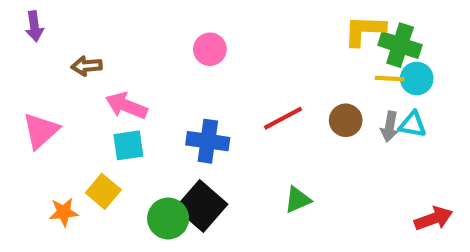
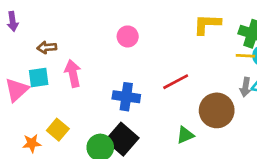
yellow L-shape: (364, 30) -> (207, 24), moved
pink arrow: (126, 106) -> (73, 73), turned 56
brown circle: (346, 120) -> (217, 110), moved, size x1.6
cyan square: (128, 145) -> (39, 78), moved

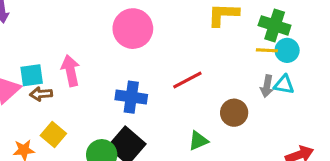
pink circle: (128, 36) -> (133, 29), size x1.6
brown arrow: (47, 47) -> (41, 94), moved
brown circle: (217, 110) -> (234, 113), size x0.7

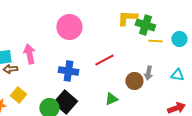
green cross: (275, 25) -> (145, 25), moved
cyan circle: (287, 50) -> (179, 39), moved
cyan triangle: (284, 85) -> (177, 75), moved
gray arrow: (267, 86) -> (148, 73), moved

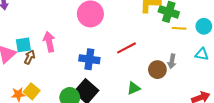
brown arrow: (10, 69) -> (30, 57), turned 120
cyan triangle: (177, 75) -> (202, 54), moved
yellow square: (18, 95) -> (32, 91), moved

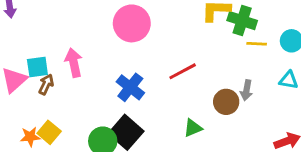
blue cross: (89, 59) -> (130, 87), turned 30

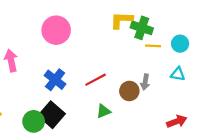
red line: (183, 71) -> (96, 80), moved

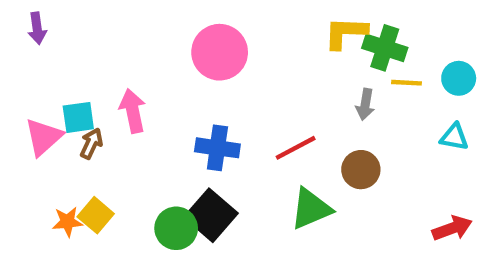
blue cross: (55, 80) -> (217, 148), turned -30
gray arrow: (145, 82) -> (365, 104), moved
green triangle: (103, 111) -> (311, 209), size x1.5

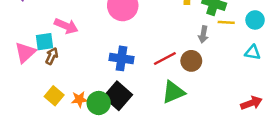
pink arrow: (133, 111) -> (66, 26), moved, turned 125
brown circle: (361, 170) -> (191, 61), moved
orange star: (67, 222) -> (79, 99), moved

